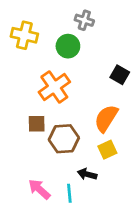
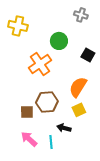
gray cross: (84, 20) -> (81, 15), moved
green circle: (68, 46) -> (59, 41), moved
brown square: (37, 124) -> (27, 112), moved

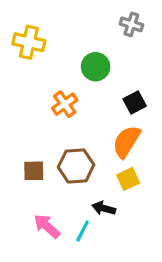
black square: (88, 55) -> (135, 102), moved, turned 32
orange cross: (40, 64) -> (65, 104), size x0.7
brown square: (27, 112) -> (34, 171), moved
cyan line: (51, 142) -> (83, 231), turned 32

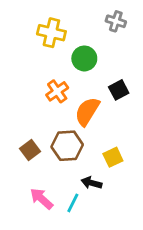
yellow cross: (29, 42) -> (51, 33), moved
orange semicircle: (127, 142) -> (87, 111), moved
brown square: (34, 171) -> (30, 150), turned -36

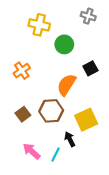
orange cross: (57, 91) -> (22, 71), moved
yellow square: (113, 157) -> (86, 120), size x1.5
black arrow: (91, 183) -> (70, 139), turned 48

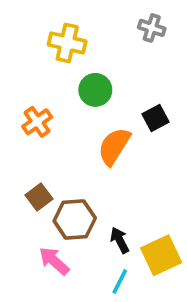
green circle: (64, 44) -> (95, 90), moved
brown hexagon: (51, 111) -> (75, 220), moved
yellow square: (86, 120) -> (161, 255), moved
cyan line: (56, 154) -> (120, 282), moved

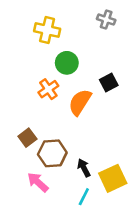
orange cross: (37, 122) -> (48, 89), moved

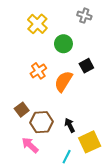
yellow cross: (47, 30) -> (37, 24), turned 30
green circle: (67, 63) -> (63, 44), moved
black arrow: (84, 168) -> (70, 125), moved

